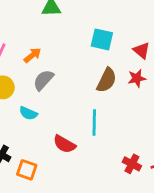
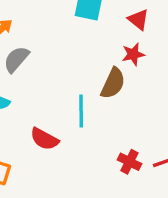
brown semicircle: (107, 80) -> (113, 83), moved

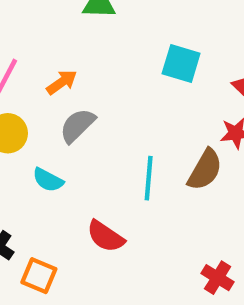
cyan line: (81, 111) -> (149, 178), moved

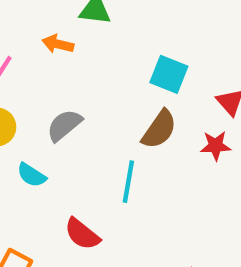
orange arrow: (62, 82) -> (58, 44), moved, turned -136
brown semicircle: (205, 170) -> (159, 129), moved

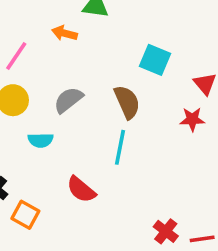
brown semicircle: (159, 129) -> (127, 102), moved, turned -60
cyan semicircle: (32, 175) -> (41, 140), turned -35

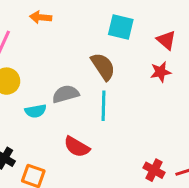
gray semicircle: (68, 100) -> (66, 94), moved, turned 32

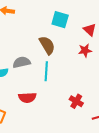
red semicircle: (77, 147) -> (27, 98), turned -36
red cross: (154, 170) -> (76, 101), moved

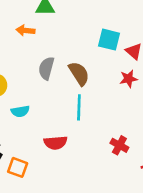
cyan square: (60, 20) -> (109, 40), moved
gray semicircle: (22, 62) -> (46, 68), moved, turned -60

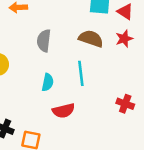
brown semicircle: (79, 73) -> (91, 39), moved, turned -30
cyan semicircle: (20, 111) -> (48, 82), moved, turned -60

